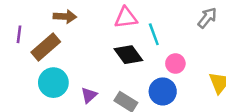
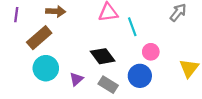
purple line: (19, 34) -> (16, 15), moved
black diamond: (128, 55) -> (103, 56), moved

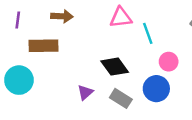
brown rectangle: (39, 38) -> (44, 46), turned 40
cyan circle: (46, 68) -> (19, 80), moved

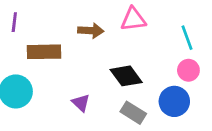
brown arrow: (62, 16) -> (91, 31), moved
cyan line: (148, 33) -> (187, 38), moved
purple triangle: (85, 92) -> (81, 103), moved, turned -35

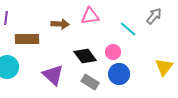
cyan line: (187, 38) -> (128, 29), turned -30
pink circle: (188, 70) -> (113, 52), moved
purple triangle: (81, 103) -> (53, 75), size x1.6

